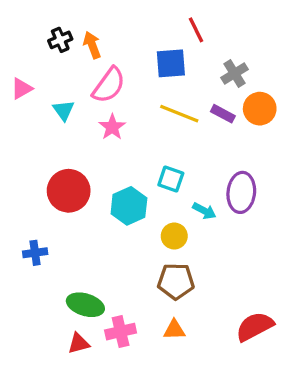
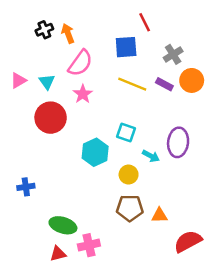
pink triangle: (22, 89) -> (18, 80), moved
red circle: (69, 191) -> (51, 118), moved
orange triangle: (174, 330) -> (159, 215), moved

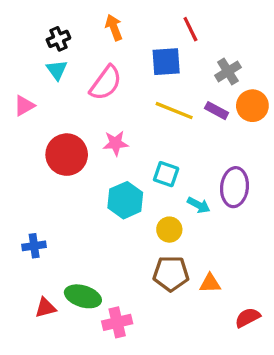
orange arrow: (68, 33) -> (114, 27), moved
cyan triangle: (47, 82) -> (57, 70), moved
pink star: (83, 94) -> (116, 143), moved, turned 30
red semicircle: (188, 241) -> (248, 318), size x0.7
red triangle: (58, 254) -> (45, 308), moved

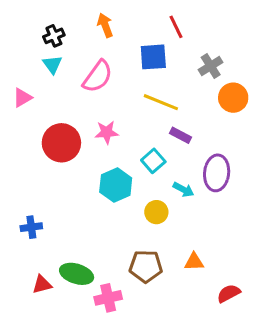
purple rectangle: (217, 111) -> (180, 135), moved
cyan square: (166, 174) -> (153, 161), turned 30
brown pentagon: (171, 274) -> (146, 266), moved

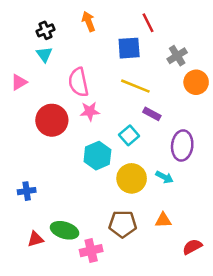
pink semicircle: (98, 77) -> (78, 82), moved, turned 132
cyan arrow: (183, 189) -> (164, 177), moved
yellow circle: (156, 212) -> (132, 178), size x1.5

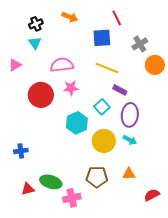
orange arrow: (89, 22) -> (70, 17), turned 133
pink semicircle: (78, 82) -> (62, 65), turned 95
purple ellipse: (182, 146) -> (130, 115), moved

